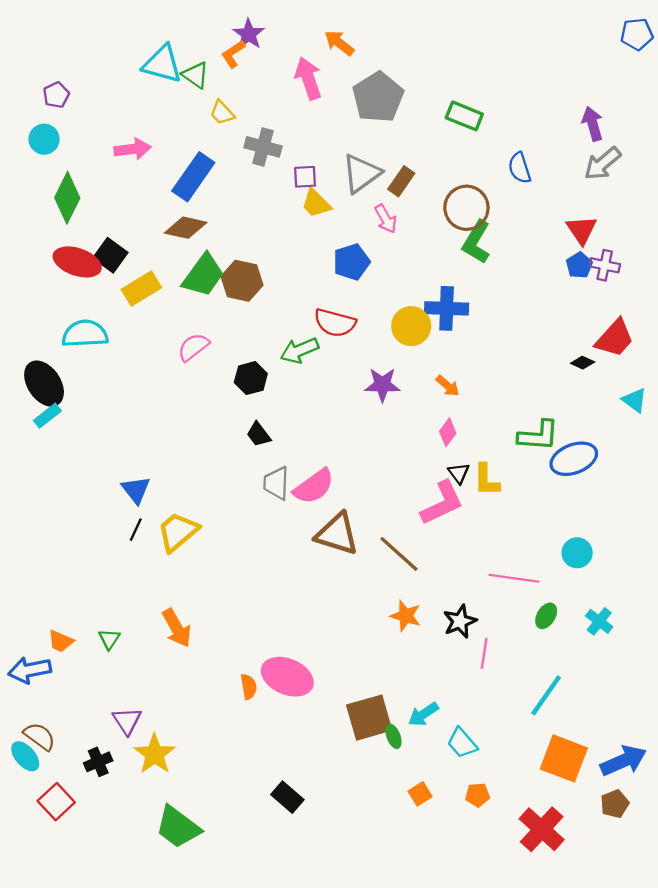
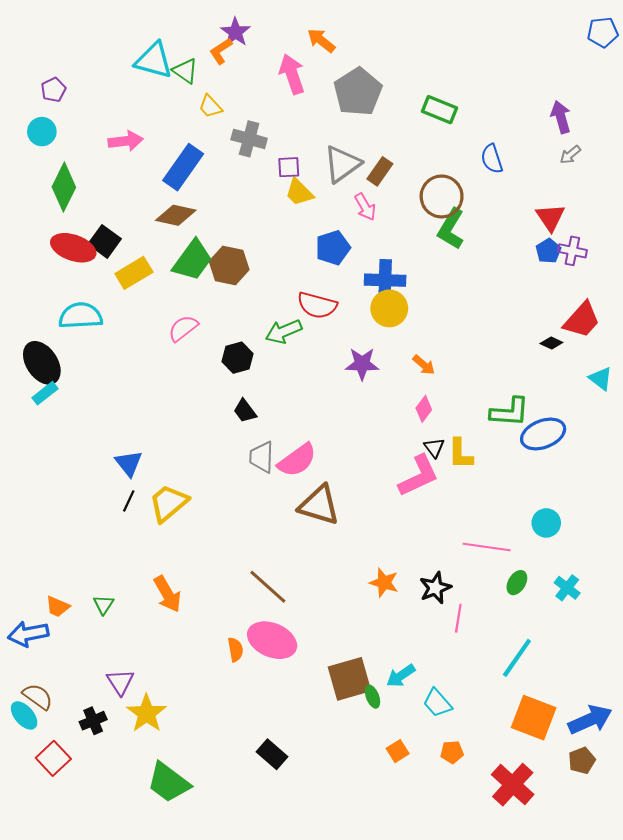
gray arrow: (603, 164) -> (570, 155), size x0.6
blue cross: (447, 308) -> (385, 280), moved
brown line: (399, 554) -> (268, 587), moved

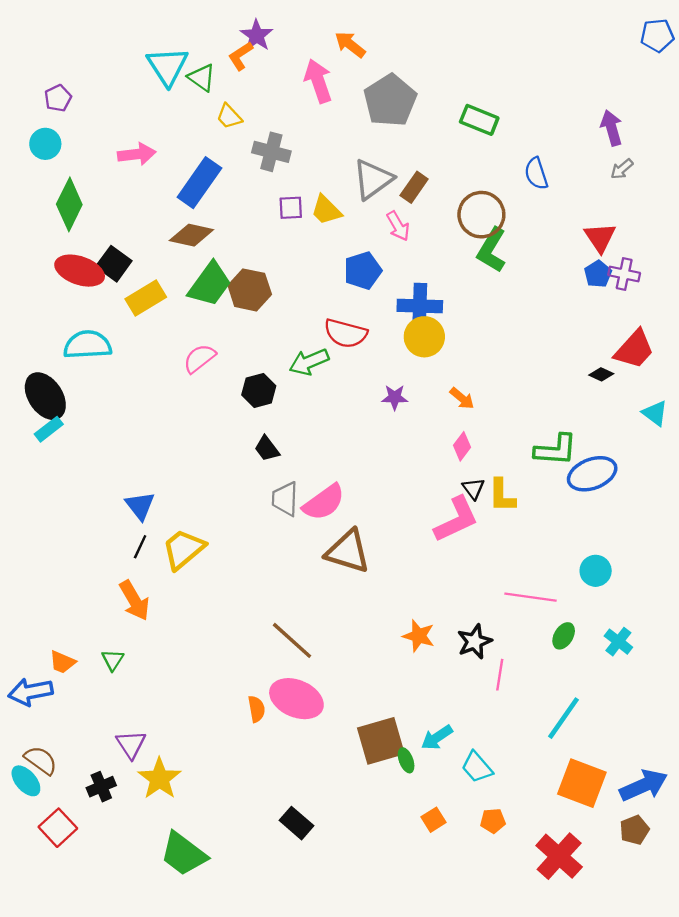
cyan triangle: (154, 60) -> (167, 66), turned 42
purple square: (289, 167) -> (291, 208), moved
purple star: (362, 364) -> (395, 397), size x0.7
orange arrow: (167, 594) -> (134, 600), moved

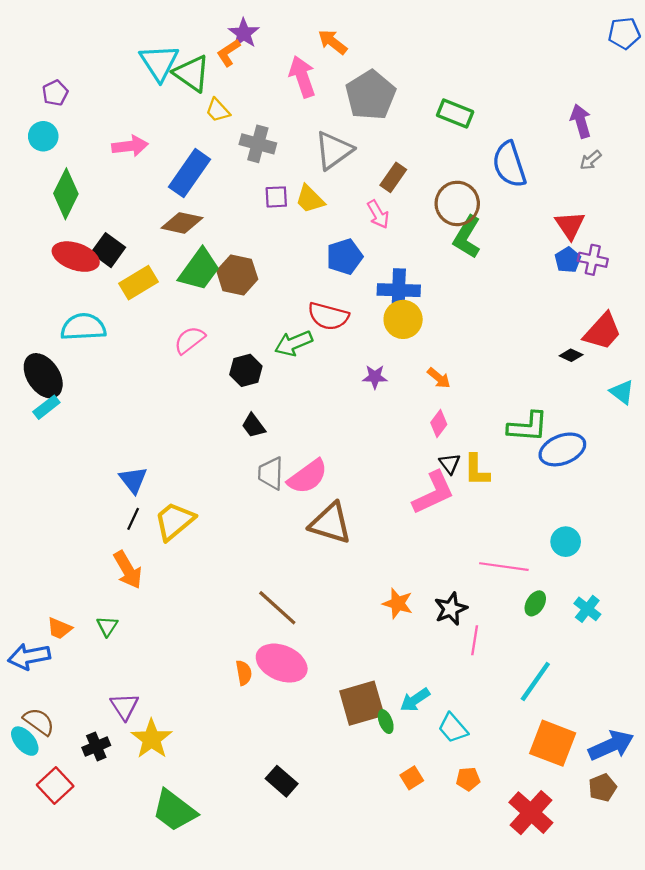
green triangle: (202, 78) -> (192, 73), size x1.4
blue semicircle: (536, 174) -> (509, 164), size x1.5
gray triangle: (373, 179) -> (334, 150), moved

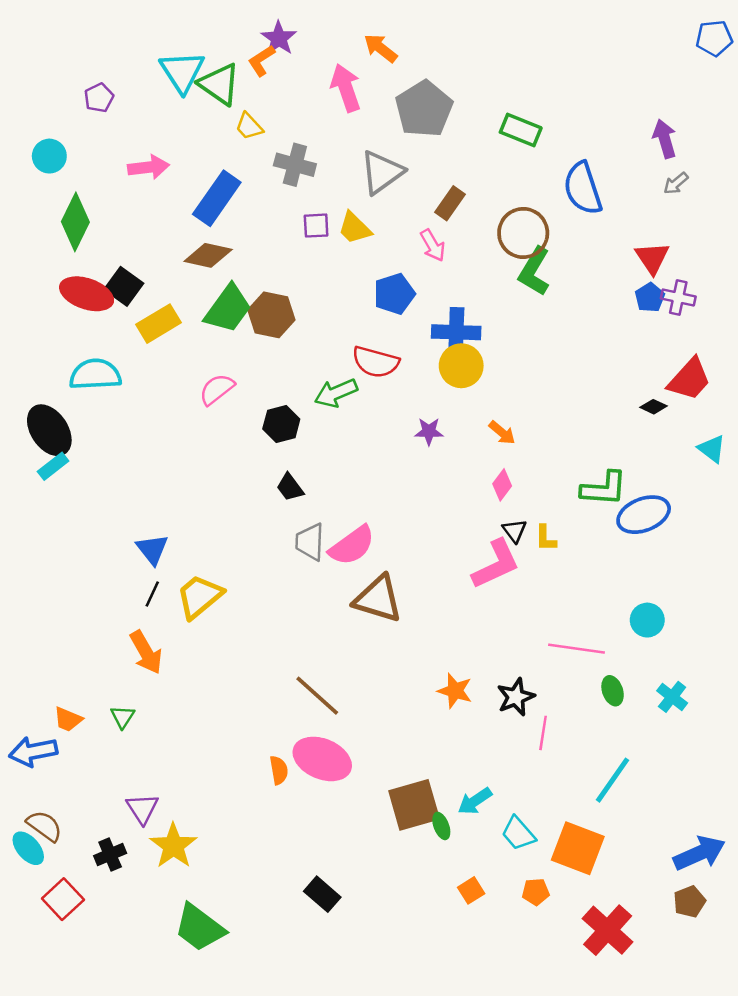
purple pentagon: (55, 93) -> (99, 98), moved
yellow L-shape: (477, 470) -> (546, 538), size x0.7
green ellipse: (535, 603) -> (613, 691), turned -50
orange square: (553, 743) -> (578, 848), moved

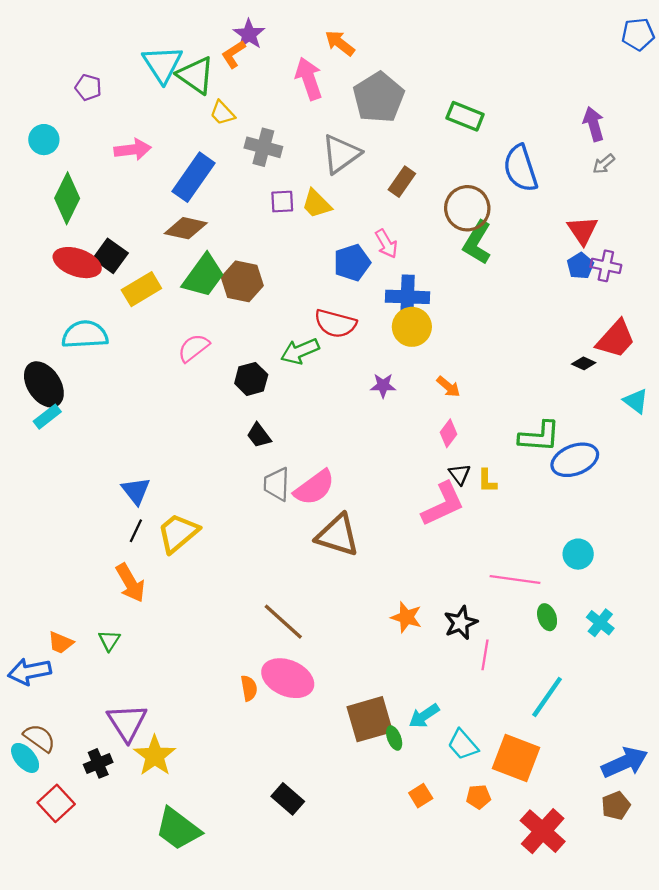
purple pentagon: (99, 98) -> (88, 87), turned -30
pink arrow: (433, 245) -> (386, 244), moved
purple triangle: (142, 809) -> (127, 722), size x1.4

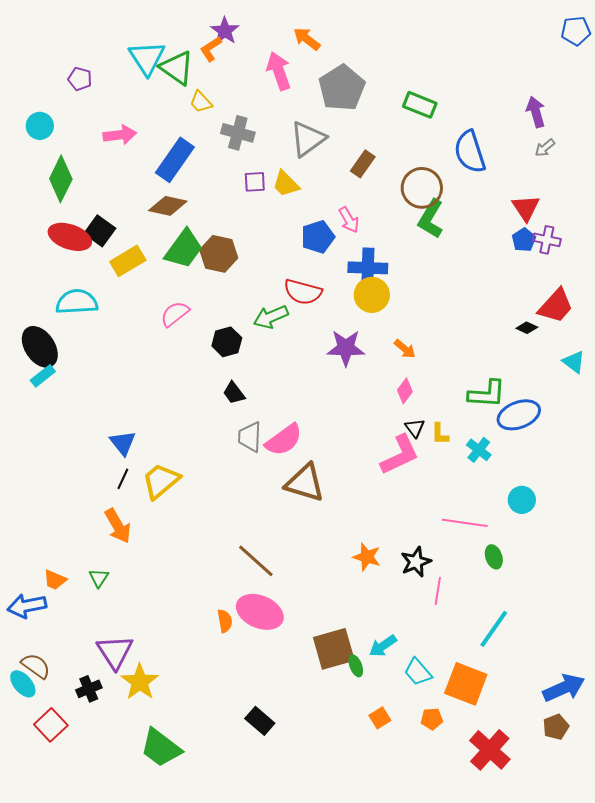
purple star: (383, 386) -> (346, 348), size x1.6
cyan cross: (600, 623) -> (479, 450), moved

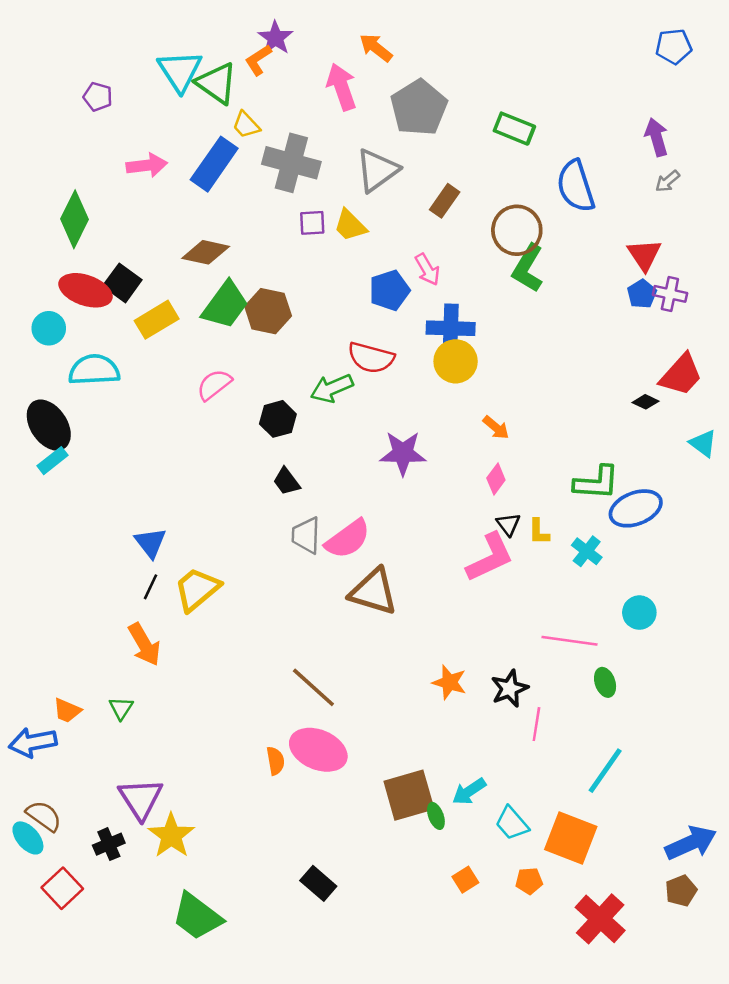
blue pentagon: (576, 31) -> (674, 46), moved
cyan circle: (40, 126) -> (49, 328), moved
gray cross: (238, 133) -> (291, 163), size x1.4
blue rectangle: (175, 160) -> (214, 164), moved
purple star: (346, 348) -> (403, 453), moved

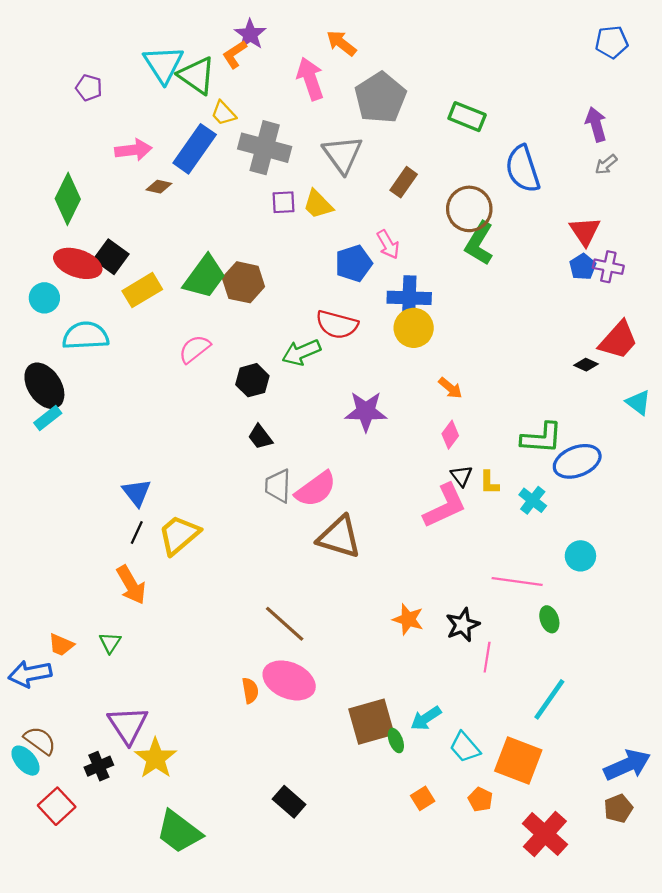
gray triangle: (377, 170) -> (342, 154), turned -30
brown diamond: (206, 252) -> (159, 187), moved, size x0.6
orange pentagon: (529, 881) -> (480, 799), turned 30

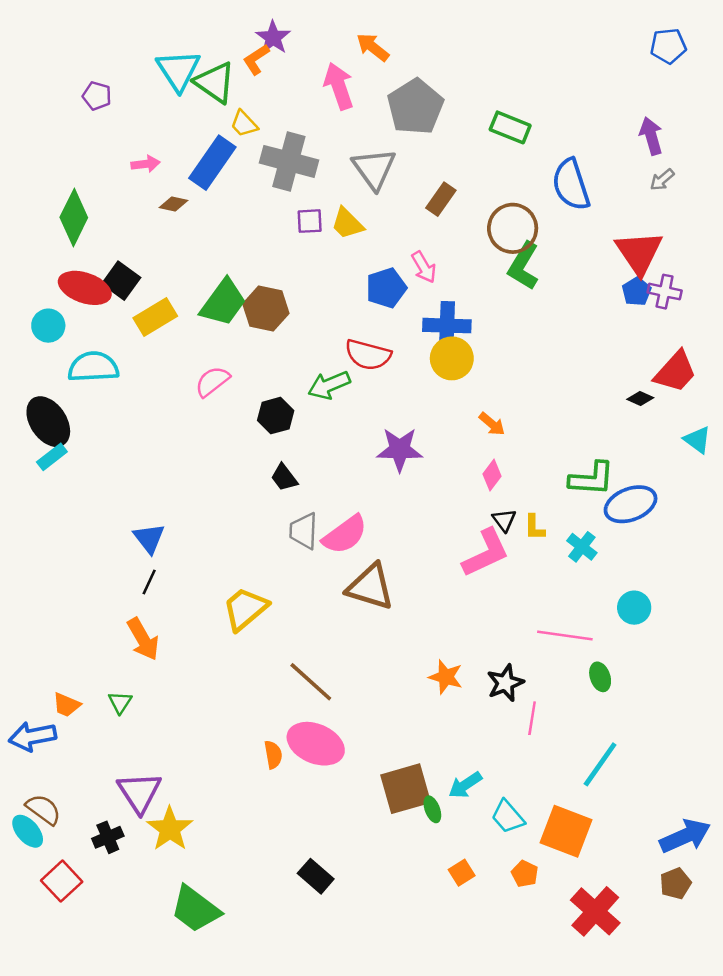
pink arrow: (133, 150) -> (146, 164), size x0.7
red triangle: (585, 231) -> (639, 253), size x1.4
yellow trapezoid: (179, 535) -> (245, 609), moved

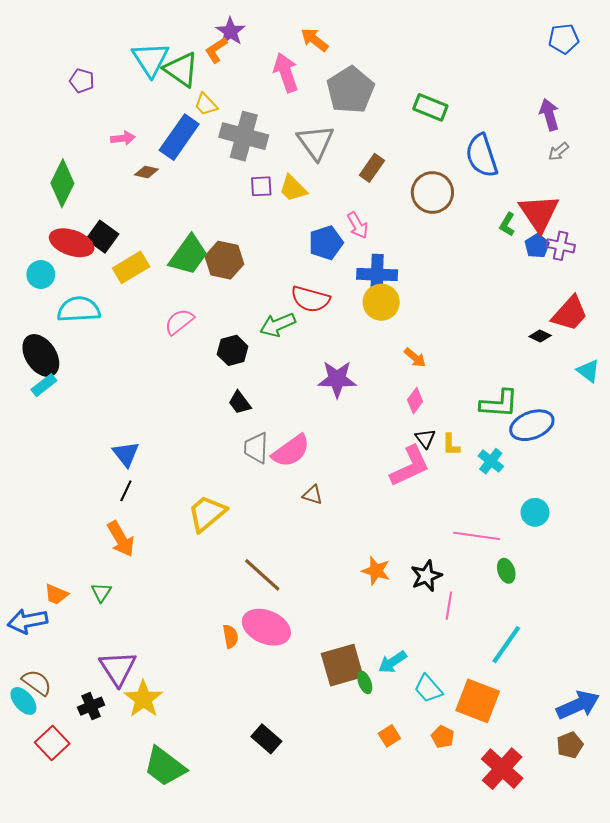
green L-shape: (524, 266) -> (507, 224), moved, size x0.6
brown triangle: (370, 587) -> (312, 495), size x0.5

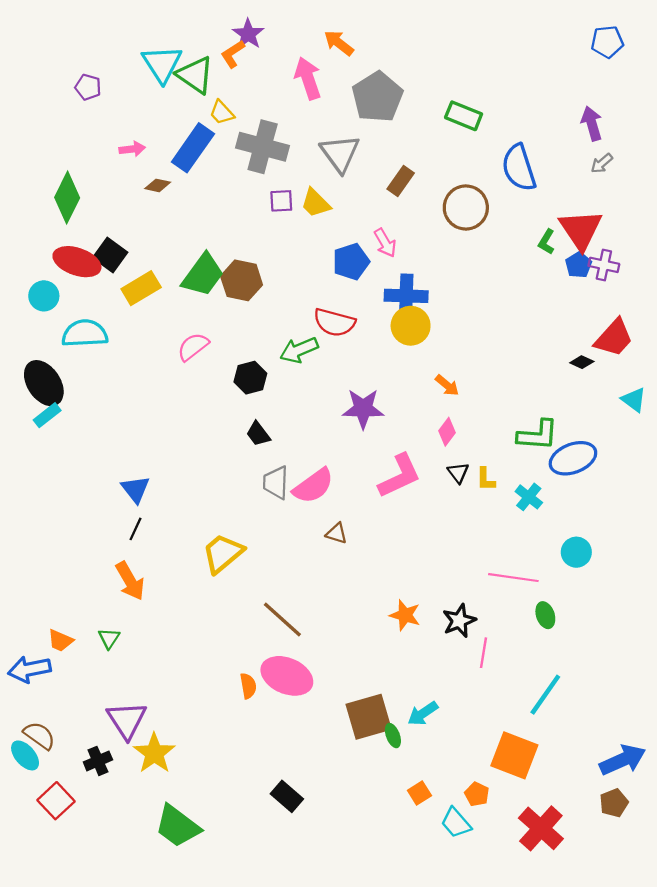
pink L-shape: (410, 466) -> (400, 476), moved
cyan trapezoid: (428, 689) -> (456, 823), moved

